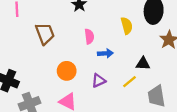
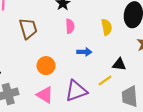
pink semicircle: (89, 36) -> (70, 26), moved
purple triangle: (99, 81) -> (76, 91), moved, size x1.6

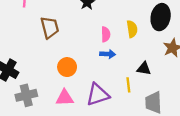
pink semicircle: (70, 26) -> (106, 34), moved
yellow line: (105, 80) -> (128, 85), turned -64
pink triangle: (45, 95) -> (65, 98), turned -36

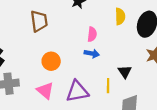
yellow semicircle: (132, 29) -> (120, 16), moved
black triangle: (144, 69) -> (125, 72), turned 40
pink triangle: (65, 98) -> (45, 91), turned 36

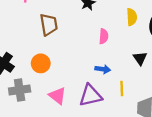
blue arrow: (92, 54) -> (103, 69), moved
orange circle: (51, 61) -> (41, 63), moved
black triangle: (125, 72) -> (140, 58), moved

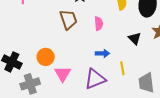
brown trapezoid: (49, 25) -> (68, 19), moved
pink triangle: (57, 96) -> (63, 74), moved, turned 30

